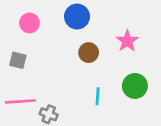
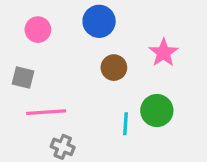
green circle: (135, 86) -> (157, 111), moved
pink line: (20, 101) -> (46, 112), moved

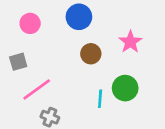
gray square: (23, 77) -> (18, 62), turned -30
pink line: (46, 112) -> (37, 89), turned -32

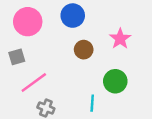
pink circle: (30, 23) -> (28, 22), size x1.5
cyan line: (100, 99) -> (92, 103), moved

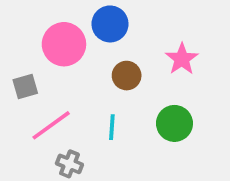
pink circle: (28, 22) -> (64, 44), moved
cyan line: (92, 103) -> (112, 127), moved

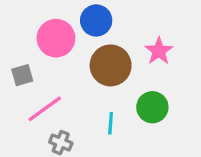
brown circle: (127, 76) -> (111, 65), size x1.6
cyan line: (112, 127) -> (111, 123), moved

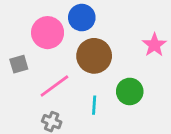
pink star: (159, 51) -> (154, 45), moved
pink line: (45, 109) -> (54, 86), moved

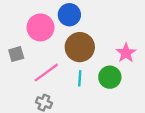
pink star: (154, 45) -> (126, 53), moved
cyan line: (94, 105) -> (80, 78), moved

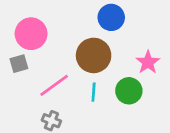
blue circle: (69, 15) -> (111, 17), moved
pink circle: (40, 27) -> (31, 34), moved

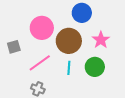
pink circle: (31, 34) -> (42, 28), moved
pink star: (148, 62) -> (101, 40), moved

